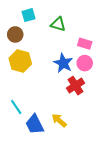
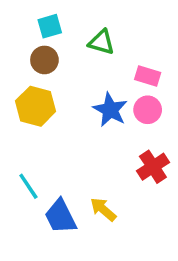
brown circle: (15, 34) -> (44, 60), moved
red cross: (75, 86) -> (153, 167), moved

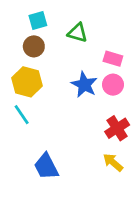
cyan line: (28, 186) -> (22, 115), moved
yellow arrow: (103, 209) -> (113, 162), moved

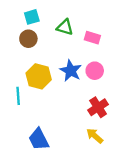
pink rectangle: (113, 59) -> (92, 38), moved
yellow hexagon: (27, 82) -> (39, 76), moved
cyan line: (22, 115) -> (18, 96), turned 30

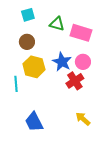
pink rectangle: (92, 38) -> (81, 33), size x1.5
brown circle: (28, 39) -> (27, 42), moved
red cross: (98, 107) -> (75, 81), moved

